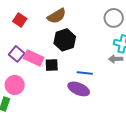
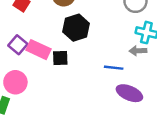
blue line: (85, 73) -> (114, 68), moved
purple ellipse: (79, 89) -> (129, 93), moved

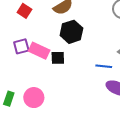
purple square: (18, 45) -> (21, 46), turned 35
pink circle: (15, 82) -> (34, 98), moved

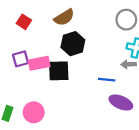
pink rectangle: (39, 51) -> (39, 63), turned -36
black square: (58, 58) -> (59, 71), size x1.5

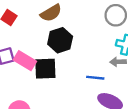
pink rectangle: (39, 63) -> (25, 61), turned 42

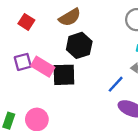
blue line: (95, 78) -> (116, 84), turned -54

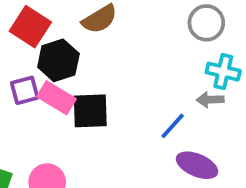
red square: (26, 22) -> (30, 27), size x1.5
black hexagon: (79, 45) -> (58, 60), moved

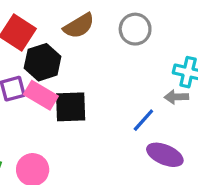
gray circle: (206, 23) -> (135, 29), moved

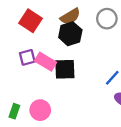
black hexagon: (43, 62) -> (70, 34), moved

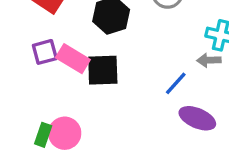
green rectangle: (14, 111) -> (43, 135), moved

